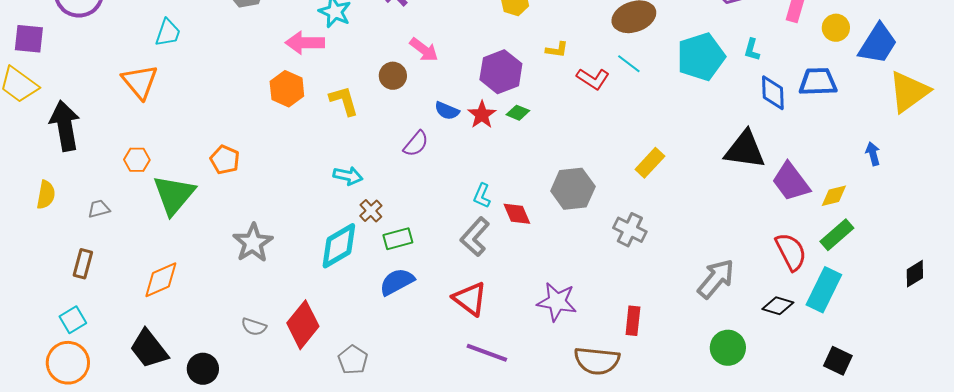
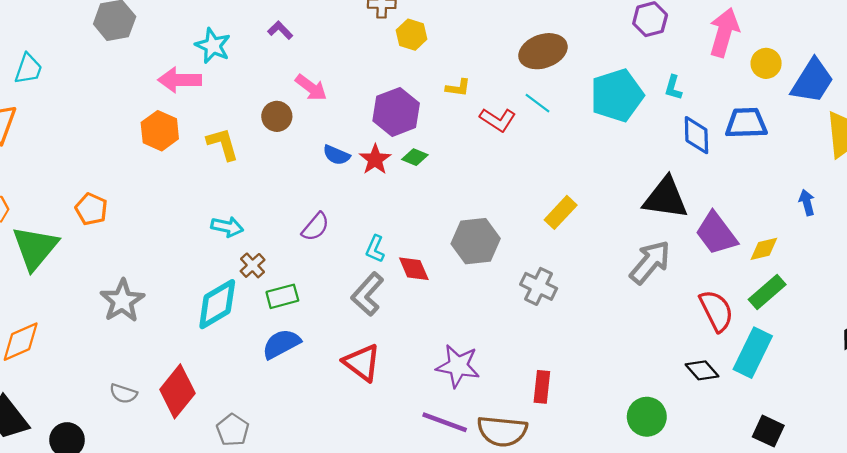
purple semicircle: (416, 144) -> (315, 227), moved
gray arrow: (716, 279) -> (650, 262), moved
black diamond: (778, 306) -> (702, 370), turned 32
purple line: (487, 353) -> (445, 422), moved

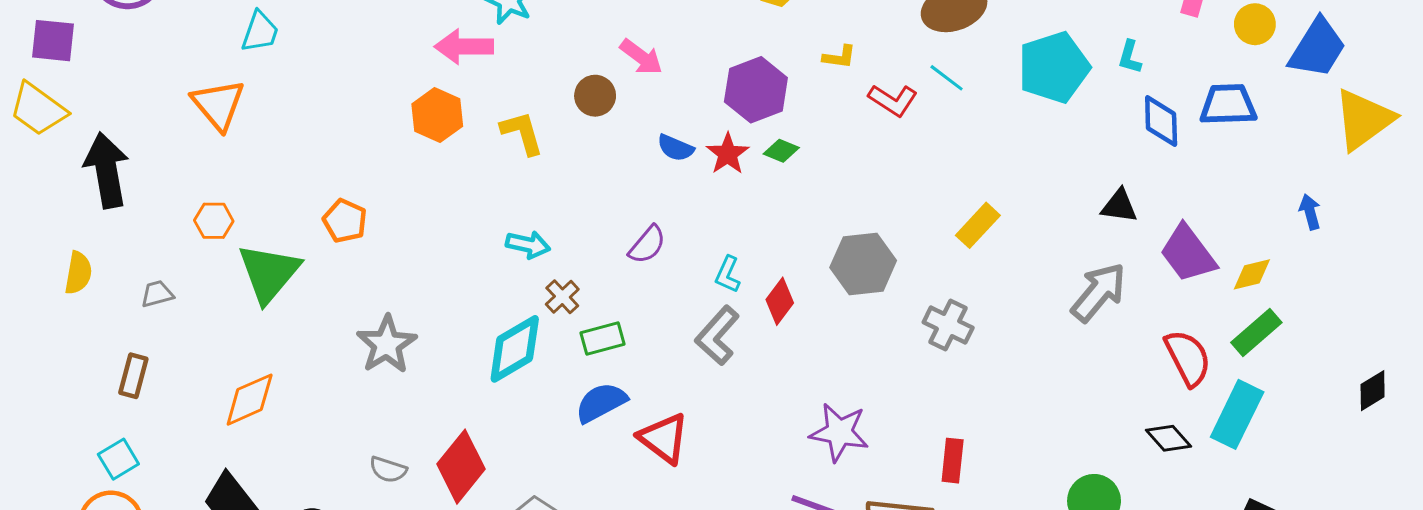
black triangle: (666, 198) -> (1119, 206), size x0.6
red diamond: (414, 269) -> (780, 301), turned 60
red triangle: (362, 363) -> (664, 438), moved

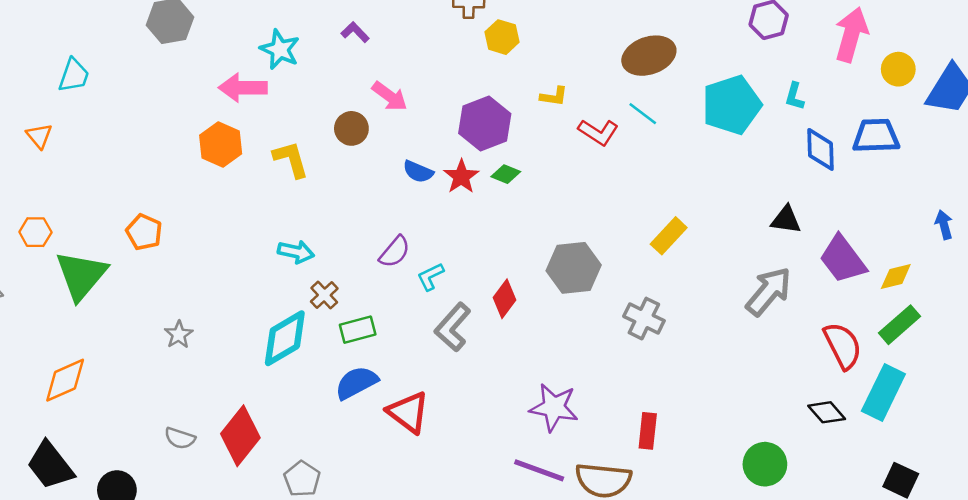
orange triangle: (218, 105) -> (39, 136), size x0.6
cyan L-shape: (728, 274) -> (430, 277), moved, turned 40
gray star: (387, 344) -> (179, 335), size x0.6

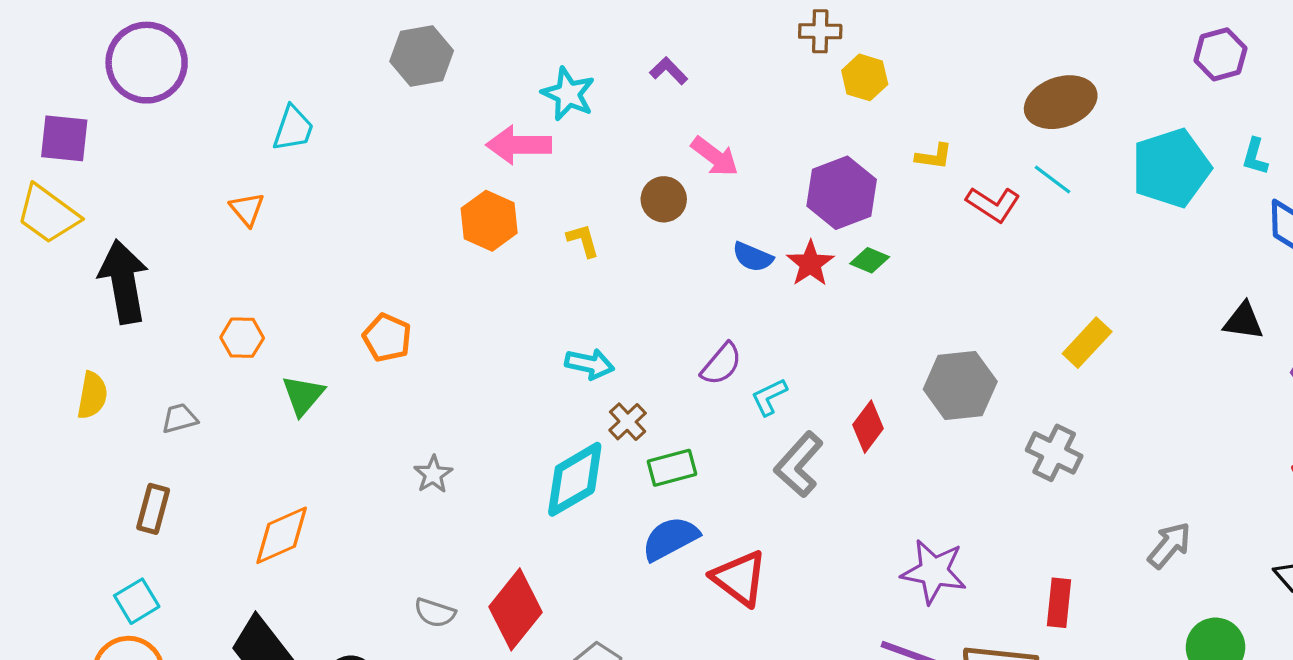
yellow L-shape: (291, 159) -> (583, 240), size x0.7
green triangle: (81, 275) -> (303, 395), size x0.6
gray arrow: (769, 291) -> (1169, 545), moved, size x0.7

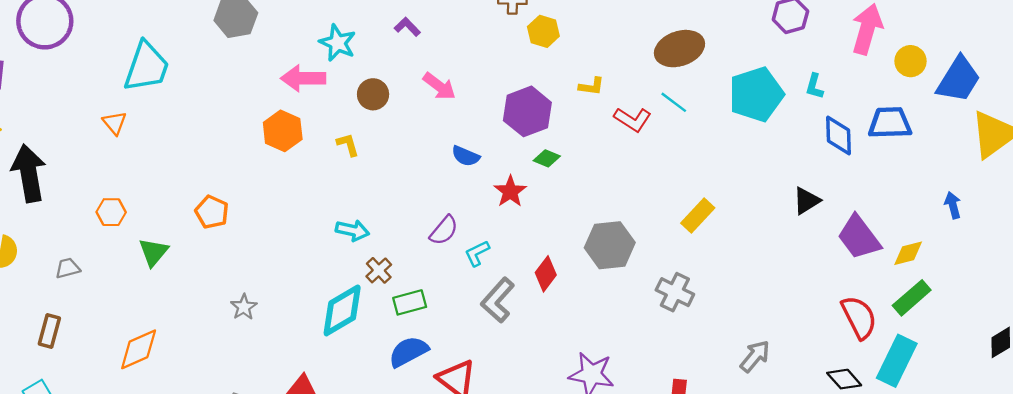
cyan trapezoid: (293, 128) -> (147, 67), size x1.6
brown circle: (664, 199) -> (373, 94), moved
red star: (810, 264) -> (510, 191), moved
black triangle: (1243, 321) -> (806, 201), turned -40

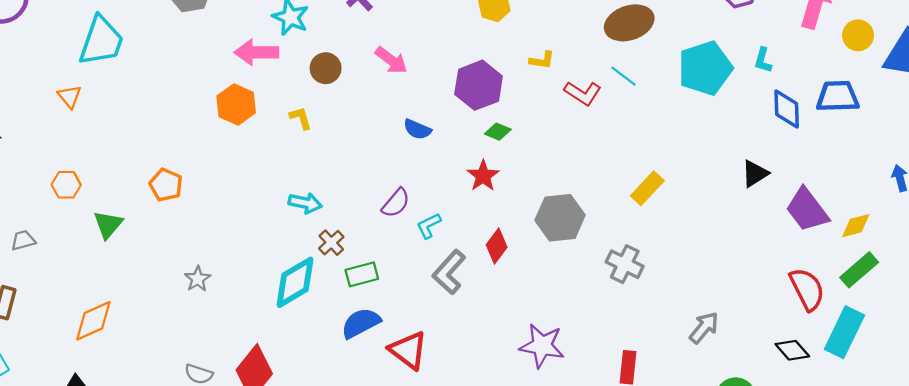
red star: (510, 191) -> (483, 176), moved

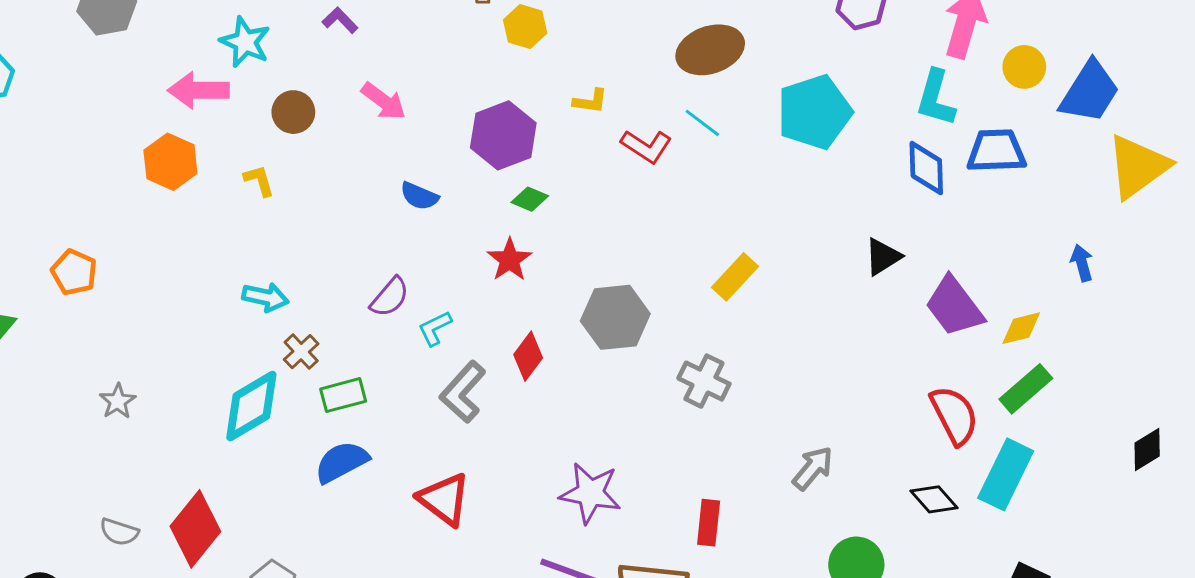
cyan L-shape: (763, 60) -> (936, 98), moved, size x1.6
red triangle: (408, 350) -> (444, 499), moved

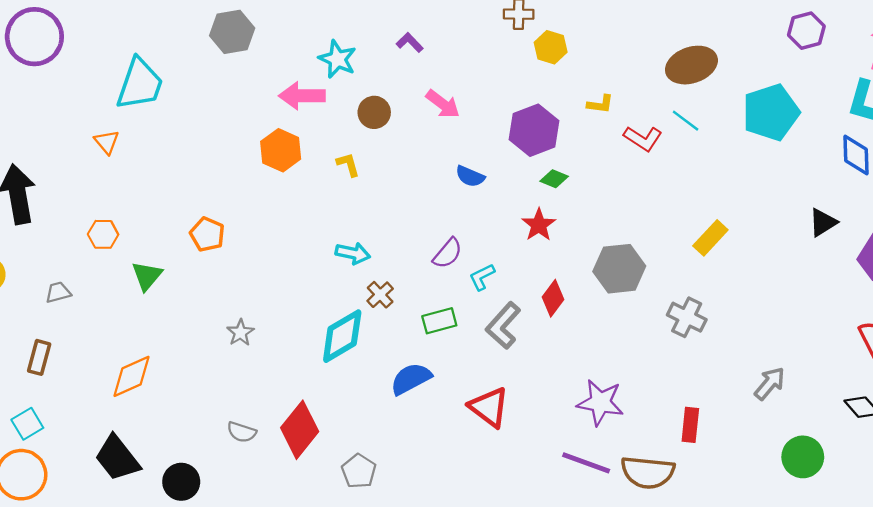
green rectangle: (343, 395) -> (439, 321), moved

